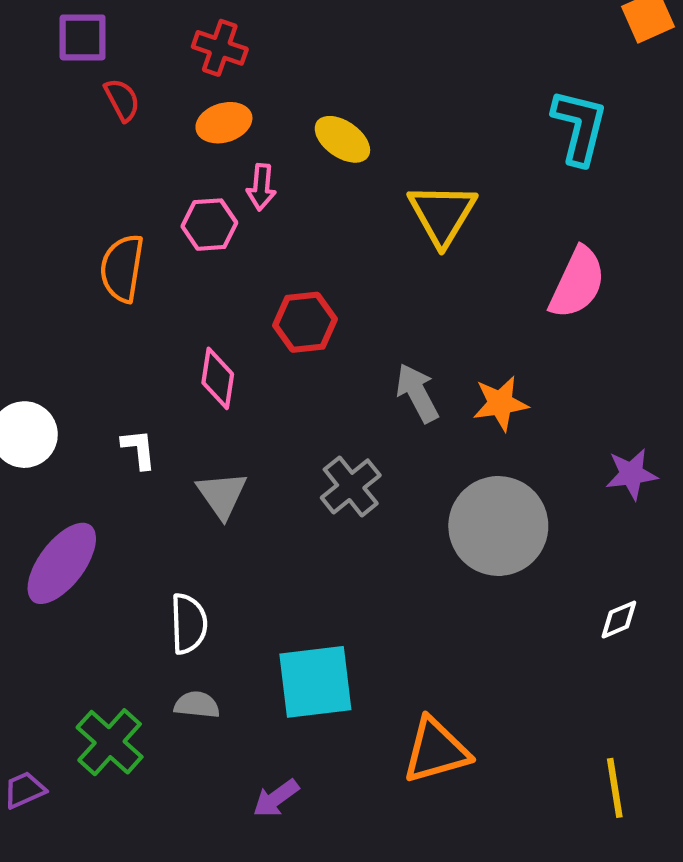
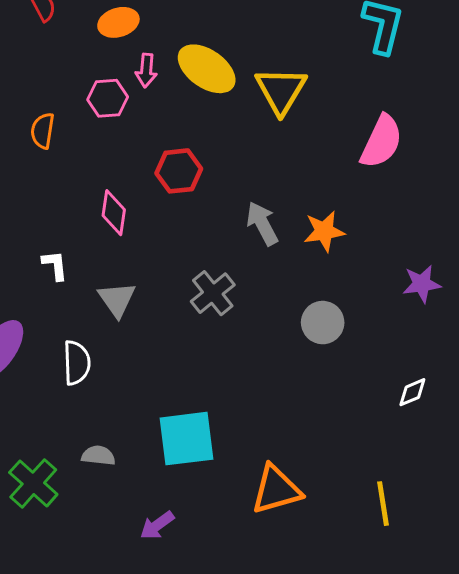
yellow ellipse: (342, 139) -> (207, 69), moved, size x1.4
orange semicircle: (122, 268) -> (43, 131), size x0.7
gray circle: (498, 526) -> (323, 323), size x0.6
white semicircle: (189, 624) -> (77, 363), moved
yellow line: (615, 788) -> (383, 504), moved

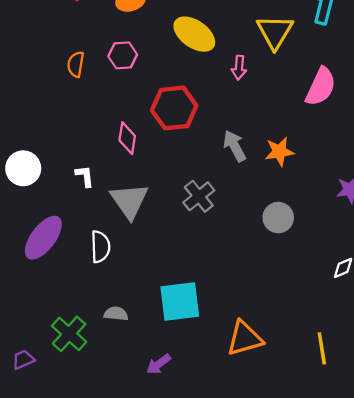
pink arrow: (146, 70) -> (239, 68), moved
yellow triangle: (281, 90) -> (275, 32), moved
orange semicircle: (43, 131) -> (76, 64), moved
red hexagon: (179, 171) -> (174, 108), size x1.4
gray triangle: (117, 299) -> (129, 201), size x1.4

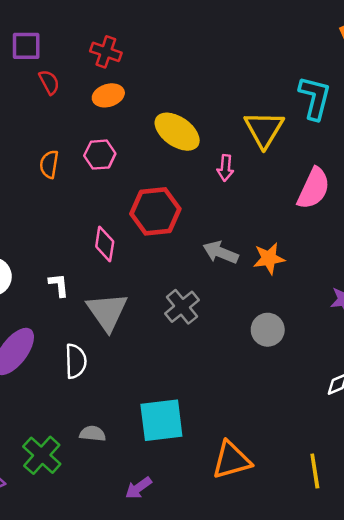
gray arrow: (235, 146) -> (221, 252), turned -40

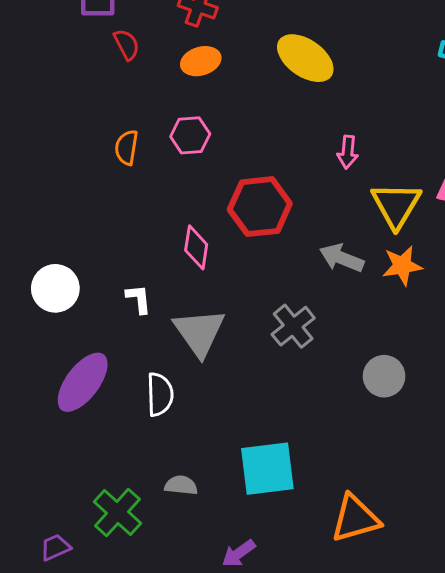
yellow triangle: (264, 129) -> (396, 205), moved
yellow ellipse: (177, 132) -> (305, 58), moved
gray circle: (268, 330) -> (384, 376), moved

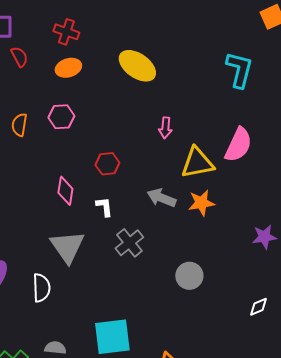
yellow triangle: (396, 205) -> (197, 163), turned 48
red hexagon: (260, 207) -> (107, 164), size x0.6
white L-shape: (139, 299) -> (104, 207), moved

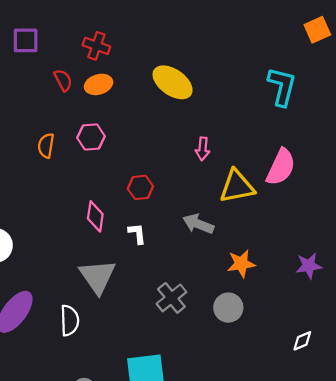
red semicircle: (19, 57) -> (63, 80), moved
orange star: (201, 203) -> (241, 264), moved
gray cross: (129, 243) -> (171, 298), moved

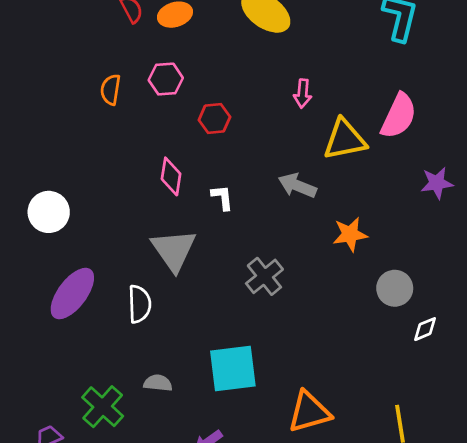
red hexagon: (140, 187) -> (214, 119), moved
purple star: (309, 266) -> (437, 183), moved
gray circle: (228, 308) -> (395, 288), moved

